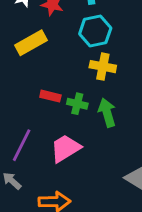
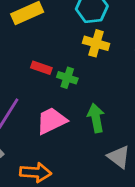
green arrow: (107, 113) -> (96, 118), moved

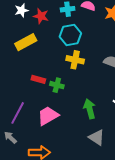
green arrow: (96, 118) -> (90, 109), moved

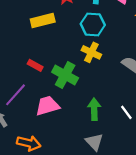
red rectangle: (38, 79) -> (35, 65), moved
green cross: (57, 85) -> (65, 75), size x1.6

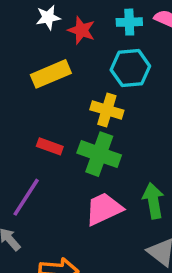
yellow cross: (91, 52) -> (107, 110), moved
pink trapezoid: (47, 106) -> (104, 209), moved

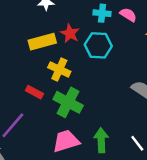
red star: (81, 30) -> (70, 33), moved
yellow cross: (107, 110) -> (59, 70), moved

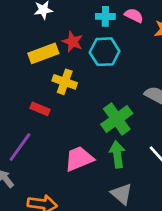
green cross: (68, 102) -> (117, 119), moved, turned 32

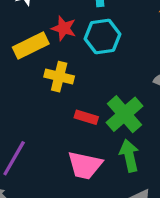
red rectangle: (40, 109) -> (86, 117), moved
pink trapezoid: (79, 159) -> (85, 165), turned -140

